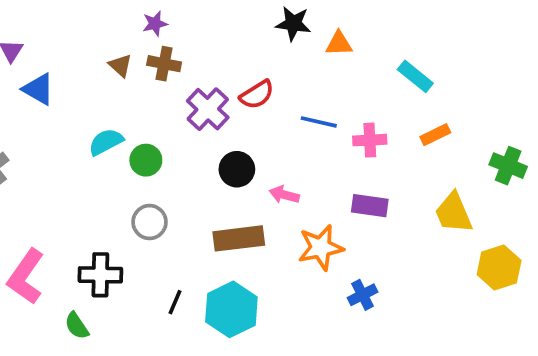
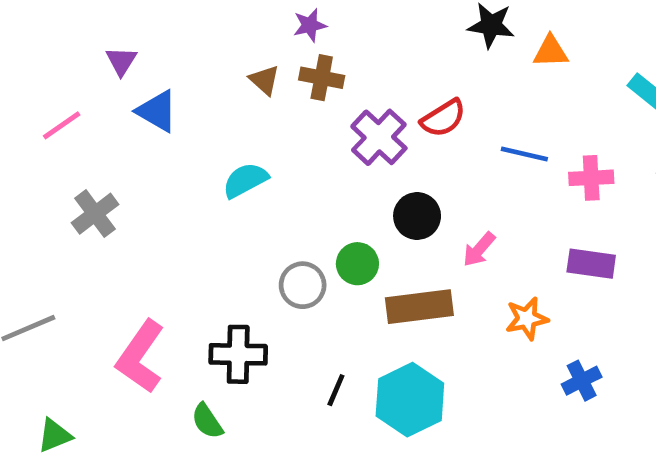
green circle: (146, 160) -> (357, 264), moved
pink arrow: (284, 195) -> (479, 249), turned -64
orange star: (321, 248) -> (527, 319), size x0.7

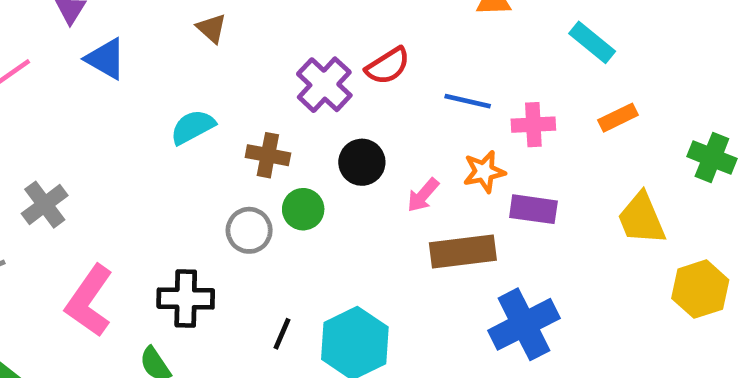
brown cross: (322, 78) -> (268, 155), moved
gray cross: (95, 214) -> (45, 205), moved
brown rectangle: (419, 307) -> (463, 251), moved
orange star: (527, 319) -> (484, 172), moved
blue cross: (582, 381) -> (524, 324), size x1.8

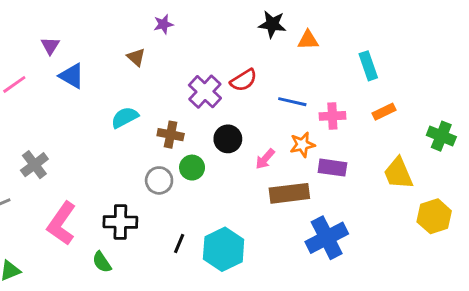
cyan rectangle: (592, 42) -> (368, 66), turned 32

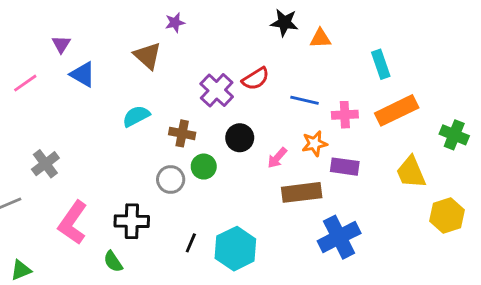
brown triangle: (136, 57) -> (148, 56), size x1.5
orange rectangle: (384, 112) -> (397, 110), size x1.8

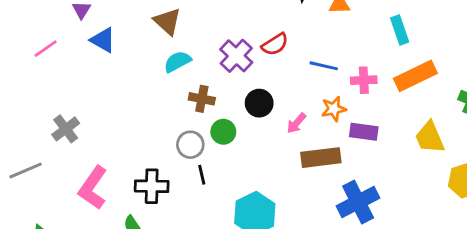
cyan semicircle: (136, 116) -> (177, 62), moved
black line: (191, 243) -> (202, 175), moved, turned -36

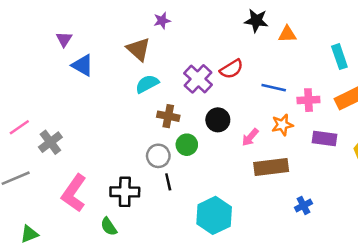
pink line: (46, 49) -> (19, 127), moved
purple rectangle: (364, 132) -> (325, 138), moved
blue cross: (358, 202) -> (303, 205), size x0.5

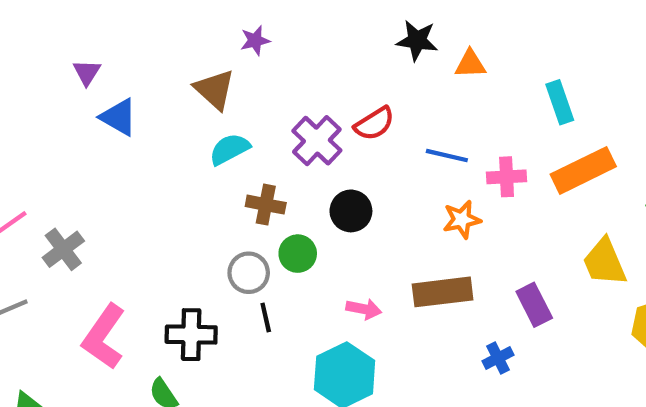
pink arrow: (250, 137) -> (364, 309), moved, turned -120
purple rectangle: (325, 138) -> (534, 305), moved, turned 55

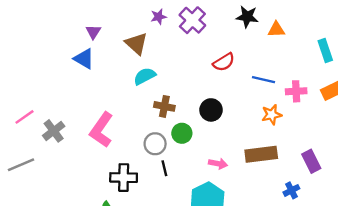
purple triangle: (87, 72) -> (93, 32), moved
purple cross: (317, 141) -> (192, 20), moved
pink L-shape: (104, 337) -> (101, 130), moved

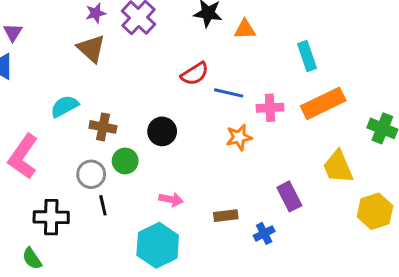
brown triangle: (136, 43) -> (91, 49), moved
red semicircle: (224, 62) -> (195, 74), moved
cyan semicircle: (145, 76) -> (65, 106), moved
brown rectangle: (261, 154) -> (226, 216), moved, size x0.6

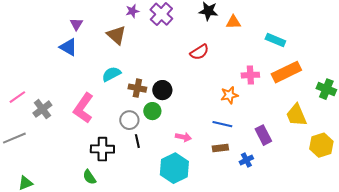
brown triangle: (91, 49) -> (116, 35), moved
cyan rectangle: (307, 56) -> (275, 40), turned -48
blue line: (229, 93) -> (222, 124), moved
black circle: (162, 131) -> (162, 90), moved

